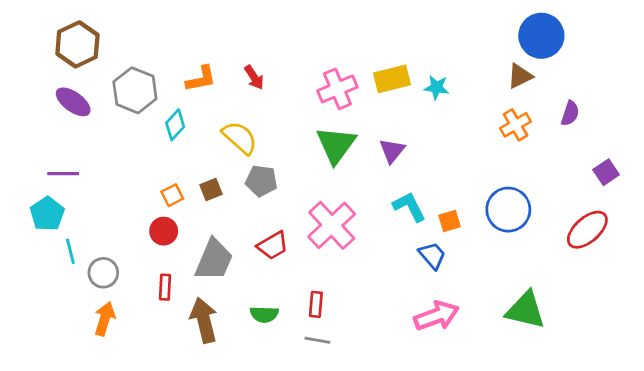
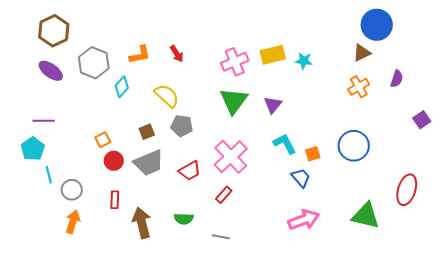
orange square: (172, 195) -> (103, 140), moved
red ellipse: (587, 230) -> (407, 190), moved, turned -32
gray trapezoid: (214, 260) -> (149, 163), moved, turned 44
red rectangle: (316, 304) -> (224, 195), moved, turned 36

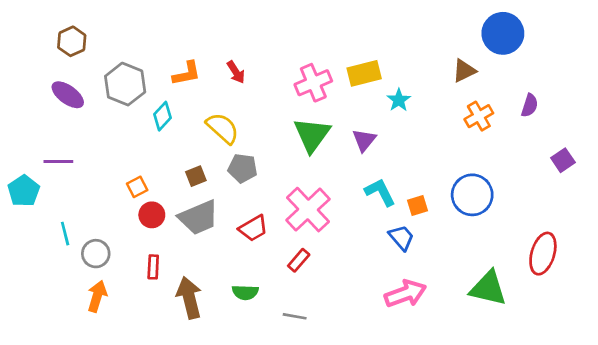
brown hexagon: (54, 31) -> (72, 41), size x0.7
brown triangle: (362, 53) -> (464, 71), moved
cyan star: (304, 61) -> (399, 100), moved, turned 30
cyan pentagon: (33, 149) -> (24, 191), moved

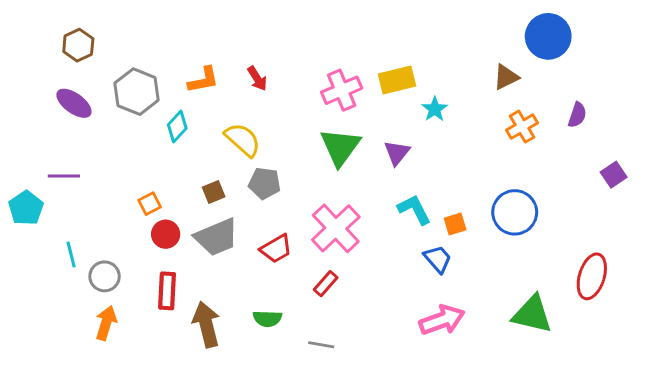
red rectangle: (153, 267) -> (167, 291), size x1.4

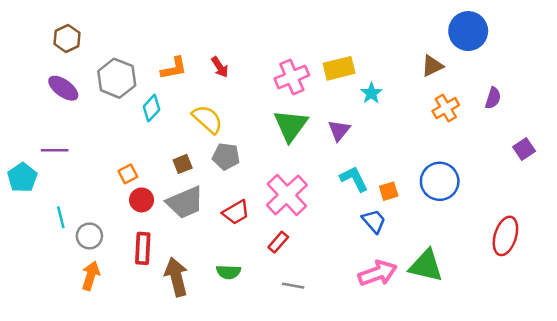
green triangle: (532, 314) -> (426, 266), moved
gray line: (321, 345) -> (293, 286), moved

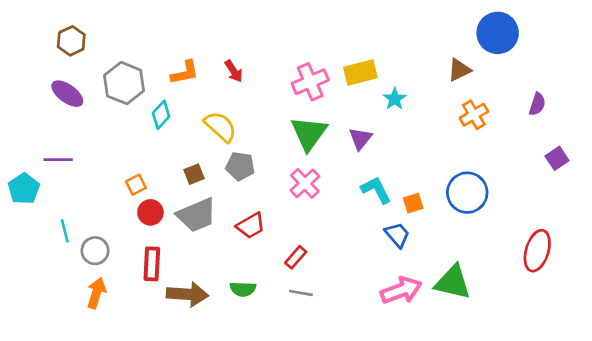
purple semicircle: (493, 98) -> (537, 104), moved
pink cross: (287, 195) -> (305, 183), moved, size x0.7
brown arrow: (176, 277) -> (187, 294), turned 108
gray line: (293, 286) -> (301, 293), moved

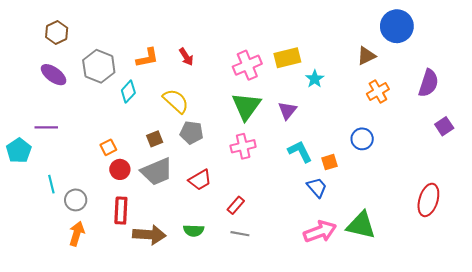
purple semicircle: (537, 104) -> (428, 83), size x1.5
pink cross: (305, 183) -> (243, 146), turned 30
blue circle: (467, 193) -> (362, 139), moved, size x0.7

